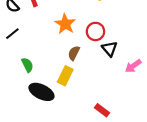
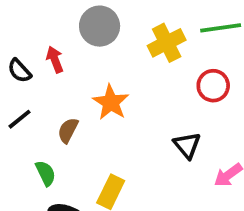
red circle: (95, 31) -> (213, 86), moved
brown semicircle: (74, 53) -> (68, 130), moved

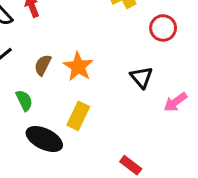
orange star: (111, 102) -> (78, 67), moved

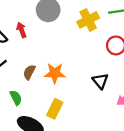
orange star: (78, 67) -> (55, 73), turned -30

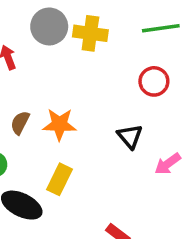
yellow cross: (88, 20) -> (90, 33), moved, turned 35

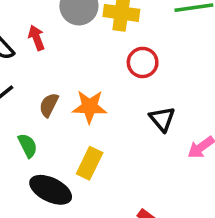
red circle: (154, 81) -> (143, 62), moved

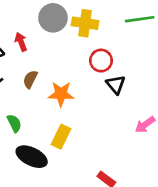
brown semicircle: (49, 105) -> (30, 79), moved
black triangle: (162, 119) -> (116, 85), moved

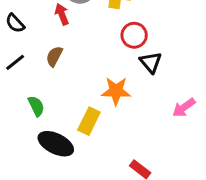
red arrow: (21, 42) -> (62, 14), moved
orange star: (61, 94) -> (116, 91), moved

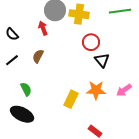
orange star: (116, 91) -> (96, 90), moved
yellow rectangle: (89, 121) -> (71, 99), moved
black ellipse: (56, 144) -> (22, 114), moved

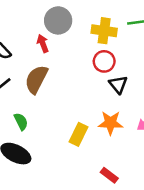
yellow cross: (79, 14) -> (104, 31), moved
brown semicircle: (38, 56) -> (36, 79), size x1.6

